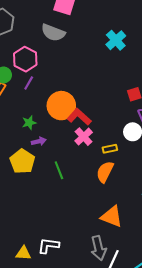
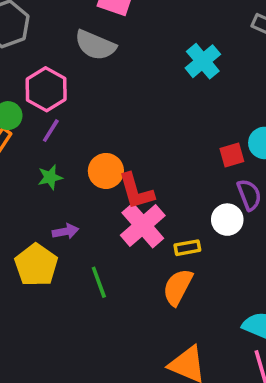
orange circle: (61, 106) -> (106, 171), size x0.7
red L-shape: (79, 117) -> (136, 191), turned -150
green star: (29, 123) -> (50, 177), moved
pink cross: (84, 137) -> (143, 225), size x1.4

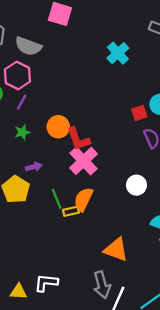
gray semicircle: (95, 45) -> (28, 46), moved
white circle: (227, 220) -> (136, 185), moved
yellow rectangle: (187, 248) -> (71, 211), moved
orange semicircle: (178, 287) -> (83, 199), moved

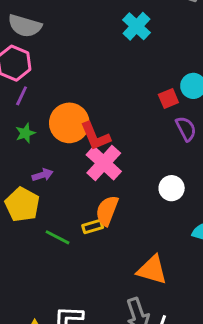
orange circle: (58, 127) -> (69, 123), size x1.4
green line: (57, 199) -> (57, 237), moved, turned -36

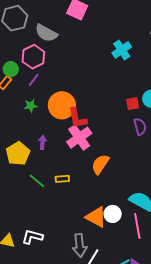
purple arrow: (43, 175) -> (42, 142), moved, turned -80
white circle: (172, 188) -> (113, 214), moved
orange semicircle: (107, 211) -> (100, 164), moved

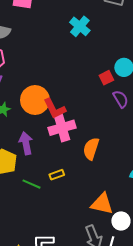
pink cross: (79, 138) -> (62, 128), turned 35
purple arrow: (42, 142) -> (26, 143), size x1.5
white circle: (113, 214) -> (121, 221), moved

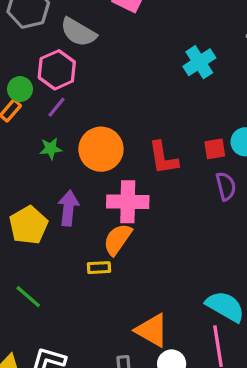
red L-shape: (55, 109) -> (163, 158), moved
orange semicircle: (91, 149) -> (118, 239), moved
green line: (31, 184) -> (28, 297), moved

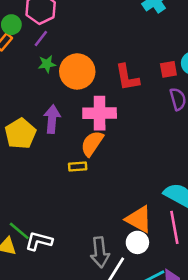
green star: (51, 149) -> (47, 64), moved
green line: (28, 297) -> (19, 231), moved
orange triangle: (152, 330) -> (139, 219), moved

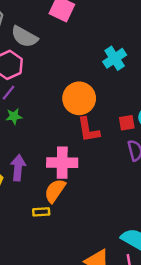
orange circle: (77, 71) -> (79, 98), moved

